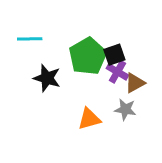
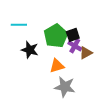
gray star: (125, 109) -> (65, 87), moved, size x1.5
orange triangle: (89, 119) -> (57, 66), moved

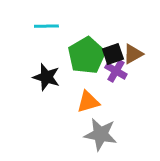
cyan line: (19, 25) -> (46, 26), moved
brown triangle: (86, 53) -> (133, 54), moved

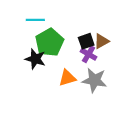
green pentagon: (87, 55) -> (49, 42), moved
gray star: (101, 134) -> (94, 80), moved

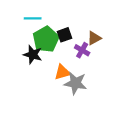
black square: (86, 41) -> (64, 35), moved
gray star: (94, 80) -> (75, 83), moved

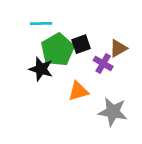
gray star: (75, 83) -> (113, 112), moved

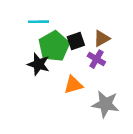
brown triangle: (118, 48) -> (102, 38), moved

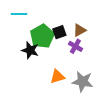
cyan line: (39, 22) -> (19, 14), moved
orange triangle: (73, 85) -> (57, 77), moved

